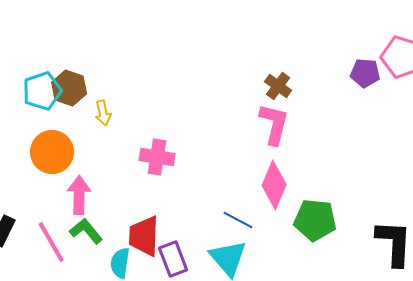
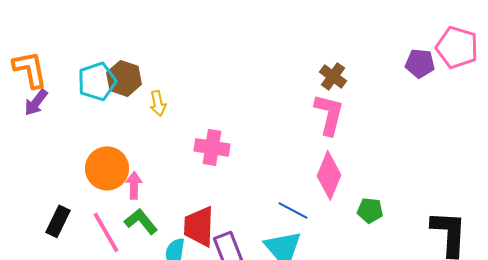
orange circle: (52, 152) -> (107, 168), moved
pink arrow: (79, 195) -> (134, 185), size x0.7
green pentagon: (315, 220) -> (370, 210), size x0.6

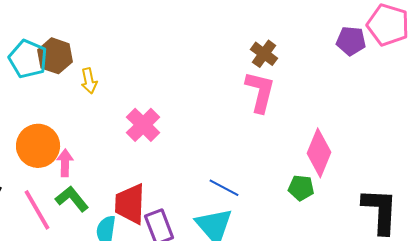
cyan pentagon: (97, 81) -> (28, 59), turned -30
pink cross: (212, 147) -> (143, 125), turned 36
pink diamond: (329, 175) -> (319, 153), moved

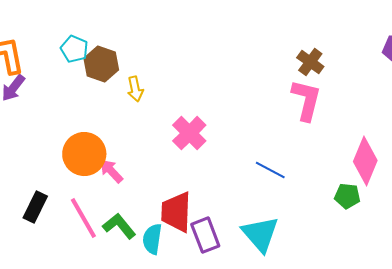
cyan pentagon: (28, 59) -> (74, 49), moved, size x0.7
pink arrow: (65, 163) -> (111, 171), turned -44
blue line: (224, 188) -> (270, 170), moved
green L-shape: (72, 199) -> (119, 226), moved

